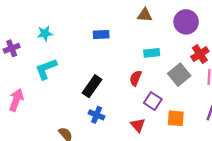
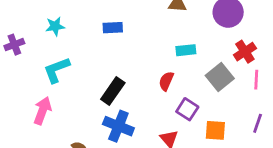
blue rectangle: (101, 35) -> (113, 28), moved
pink arrow: (16, 100) -> (42, 111), moved
blue cross: (97, 115) -> (118, 126), size x1.5

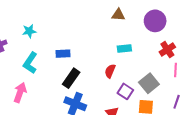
blue rectangle: (113, 28) -> (63, 54), moved
cyan L-shape: (57, 70) -> (30, 63), turned -35
gray square: (220, 77) -> (149, 83), moved

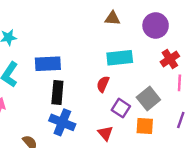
cyan rectangle: (124, 49) -> (120, 58), size x1.5
blue rectangle: (63, 54) -> (48, 64), size x1.5
black rectangle: (71, 78) -> (57, 92), turned -30

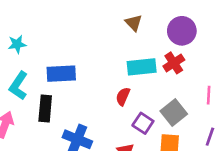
brown triangle: (112, 18) -> (134, 23), turned 42
red cross: (170, 59) -> (174, 63), moved
black rectangle: (57, 92) -> (45, 109), moved

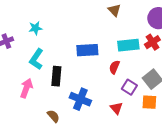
brown triangle: (134, 23) -> (114, 10), moved
blue rectangle: (61, 74) -> (87, 50), moved

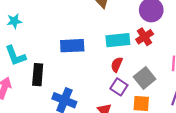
cyan L-shape: (36, 59) -> (15, 56), turned -55
red semicircle: (114, 67) -> (117, 65), moved

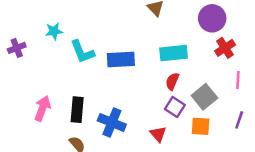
red cross: (145, 37) -> (225, 48), moved
cyan L-shape: (15, 56) -> (82, 52), moved
black rectangle: (38, 75) -> (77, 110), moved

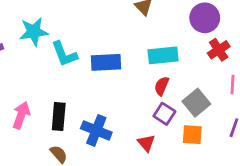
cyan star: (54, 31) -> (34, 32), size x1.5

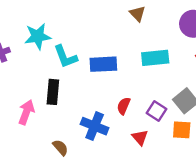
red semicircle: (162, 86) -> (124, 106), moved
black rectangle: (59, 117) -> (53, 92), moved

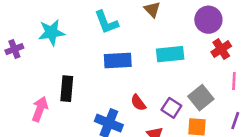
cyan L-shape: (65, 57) -> (106, 22), moved
red semicircle: (124, 106) -> (138, 103), turned -60

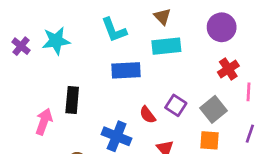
purple cross: (14, 49) -> (21, 46), moved, turned -30
red cross: (221, 49) -> (228, 69), moved
cyan rectangle: (170, 54) -> (166, 46), moved
purple square: (171, 108) -> (176, 105), moved

